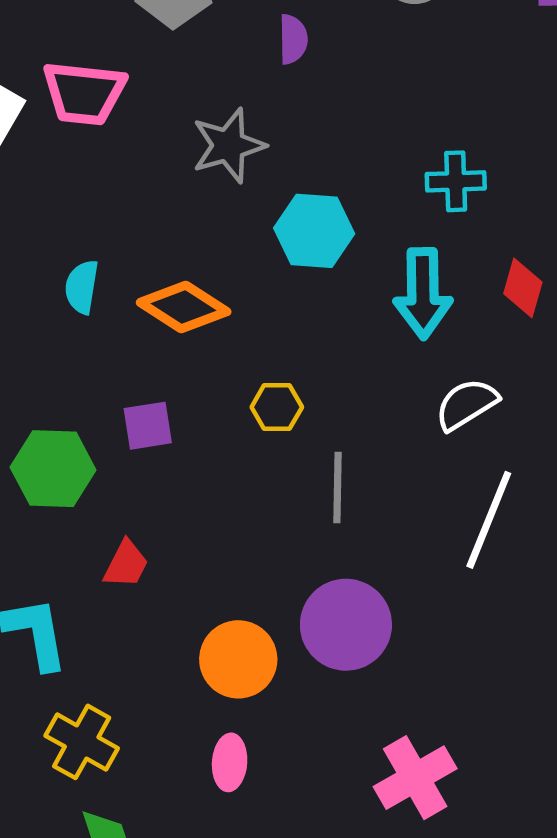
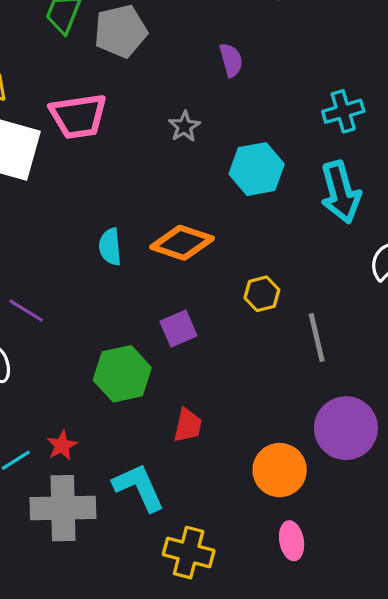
purple semicircle: (293, 39) -> (231, 60), moved
gray star: (229, 146) -> (184, 126), size x0.6

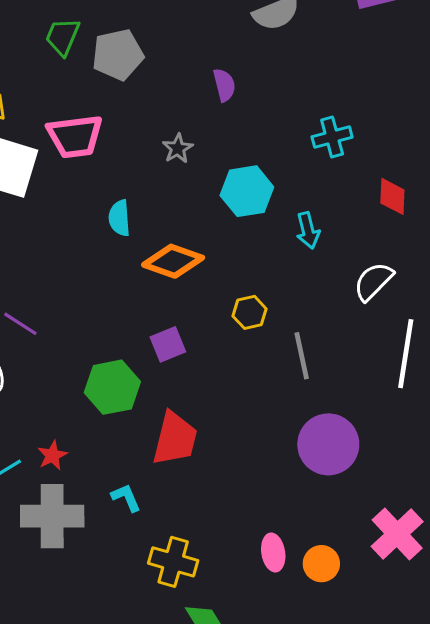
cyan arrow: (341, 192) -> (308, 230), moved, size x0.6
cyan semicircle: (110, 247) -> (119, 218), moved
red trapezoid: (188, 425) -> (175, 439), size x1.6
orange circle: (280, 470) -> (321, 564), moved, size x0.7
cyan L-shape: (139, 487) -> (126, 498), size x0.6

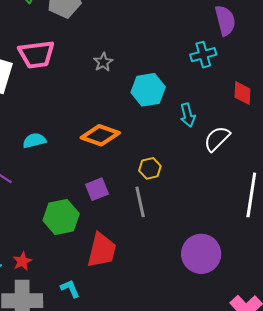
purple semicircle: (224, 85) -> (225, 20), moved, size x1.4
cyan semicircle: (119, 218) -> (34, 141), moved, turned 80
white semicircle: (373, 281) -> (217, 139), moved
gray line: (302, 356) -> (140, 202), moved

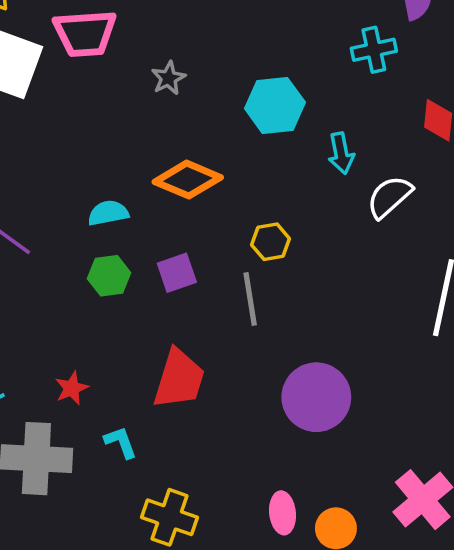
gray star: (103, 62) -> (168, 78), moved
cyan semicircle: (34, 141) -> (108, 213), moved
green hexagon: (61, 217) -> (109, 276), moved, size x0.7
purple circle: (201, 254) -> (316, 397), moved
red star: (22, 261) -> (72, 388), moved

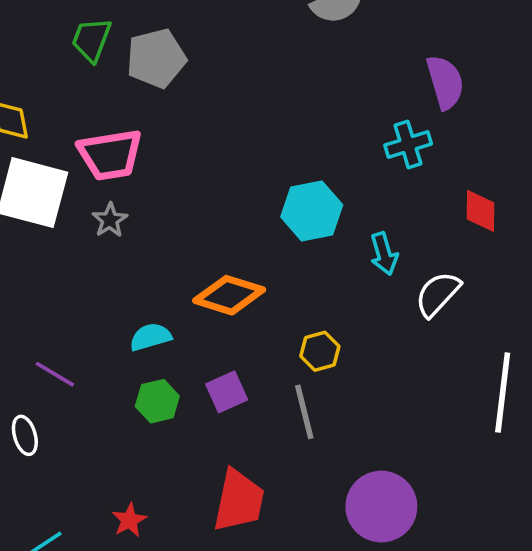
gray star: (168, 78) -> (110, 220), moved

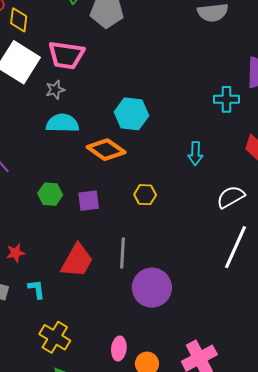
cyan hexagon: (312, 211) -> (131, 114), moved
white semicircle: (438, 294) -> (231, 197), moved
cyan semicircle: (151, 337) -> (62, 123), moved, size x1.4
gray line: (304, 412) -> (123, 253), moved

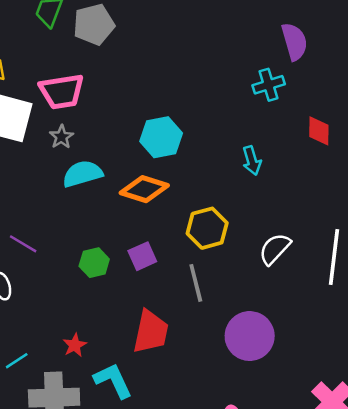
yellow hexagon: (145, 195) -> (207, 228), size x1.5
white semicircle: (231, 197) -> (275, 249), moved
gray line: (123, 253) -> (196, 283), moved
cyan L-shape: (36, 289) -> (113, 381), size x1.6

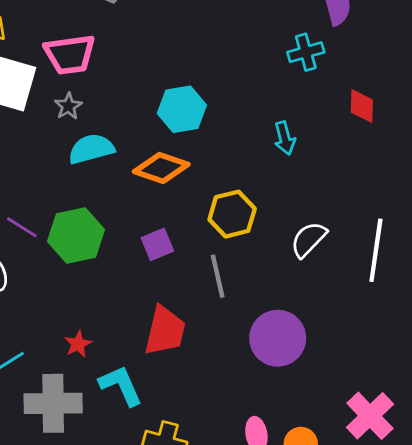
green hexagon: (94, 263) -> (76, 235), moved, size x1.6

